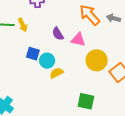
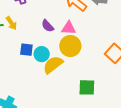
yellow circle: (97, 60) -> (70, 46), moved
yellow semicircle: (56, 73) -> (53, 65), size x1.5

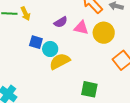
purple semicircle: (48, 26) -> (61, 22), turned -88
yellow circle: (70, 46) -> (104, 33), moved

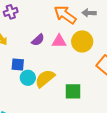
cyan circle: (50, 49) -> (28, 78), moved
green square: (89, 89) -> (73, 91), moved

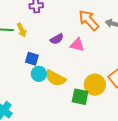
yellow circle: (82, 41) -> (95, 85), moved
yellow semicircle: (45, 78) -> (55, 78), turned -125

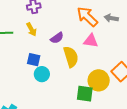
yellow arrow: (22, 30) -> (31, 29), moved
pink triangle: (77, 45) -> (91, 41), moved
yellow semicircle: (55, 78) -> (71, 57), moved, turned -130

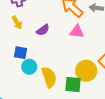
yellow semicircle: (71, 57) -> (49, 77), moved

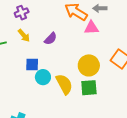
pink triangle: (77, 32) -> (91, 28), moved
yellow circle: (86, 71) -> (89, 65), moved

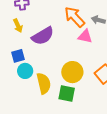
purple semicircle: (51, 39) -> (43, 36), size x1.6
blue square: (32, 65) -> (18, 56), turned -32

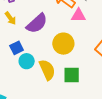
yellow circle: (72, 72) -> (63, 44), moved

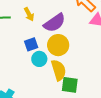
yellow circle: (63, 44) -> (58, 45), moved
green square: (72, 75) -> (70, 85), moved

